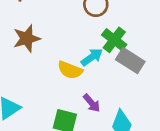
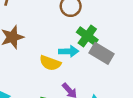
cyan arrow: (92, 57) -> (69, 51), turned 36

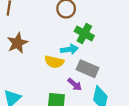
gray rectangle: (102, 53) -> (87, 69), moved

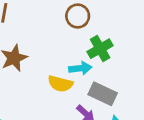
green cross: (84, 34) -> (100, 49), turned 30

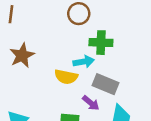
green cross: (100, 49) -> (101, 43), turned 35

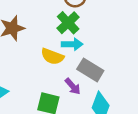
green cross: (101, 43) -> (68, 23), moved, turned 35

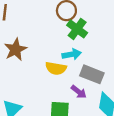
green cross: (68, 23) -> (77, 29), moved

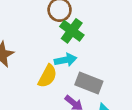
yellow semicircle: (56, 68) -> (47, 76), turned -72

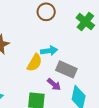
green cross: (72, 31) -> (85, 22), moved

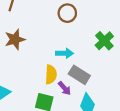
green cross: (85, 22) -> (104, 41), moved
yellow semicircle: (35, 63) -> (51, 75), moved, turned -36

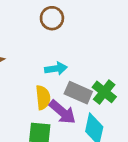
green cross: (104, 41) -> (104, 92), moved
purple arrow: (65, 88) -> (62, 112), size x1.5

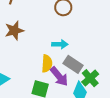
green cross: (104, 92) -> (90, 78), moved

